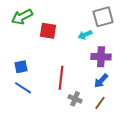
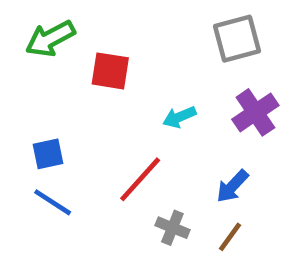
cyan arrow: (85, 35) -> (179, 117), moved
purple cross: (101, 57) -> (255, 112), moved, turned -36
red line: (61, 78) -> (140, 179), turned 35

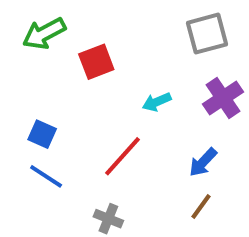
red square: (110, 71) -> (96, 62), turned -30
blue square: (48, 154) -> (42, 134), turned 36
gray cross: (172, 228) -> (108, 219), moved

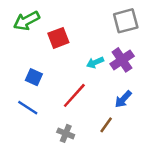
purple cross: (223, 98) -> (122, 60), moved
blue square: (42, 134) -> (34, 77), moved
brown line: (201, 207) -> (106, 125), moved

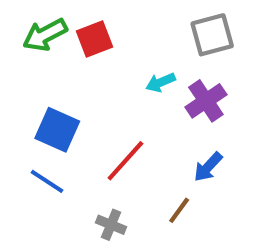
red square: (58, 38) -> (94, 39), moved
cyan arrow: (95, 62) -> (161, 82), moved
blue square: (34, 77) -> (57, 130), size x1.5

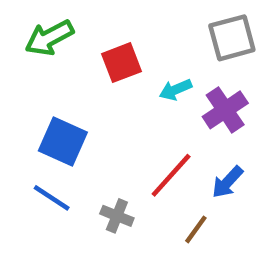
red square: (94, 39) -> (121, 63), moved
red line: (125, 161) -> (171, 175), moved
gray cross: (111, 225) -> (117, 216), moved

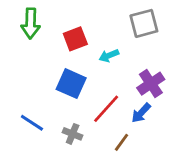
green arrow: (49, 38) -> (31, 23), turned -60
purple cross: (225, 110) -> (151, 84), moved
blue square: (63, 142) -> (71, 84), moved

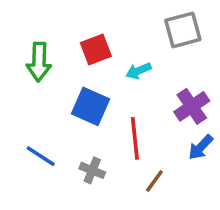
green arrow: (31, 23) -> (39, 62), moved
red line: (106, 109) -> (135, 138), turned -48
blue arrow: (141, 113) -> (201, 147), moved

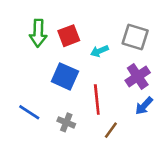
gray square: (183, 30) -> (135, 37), moved, turned 32
green arrow: (39, 62) -> (38, 33), moved

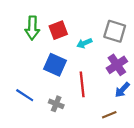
brown line: (111, 130) -> (109, 115), moved, turned 32

